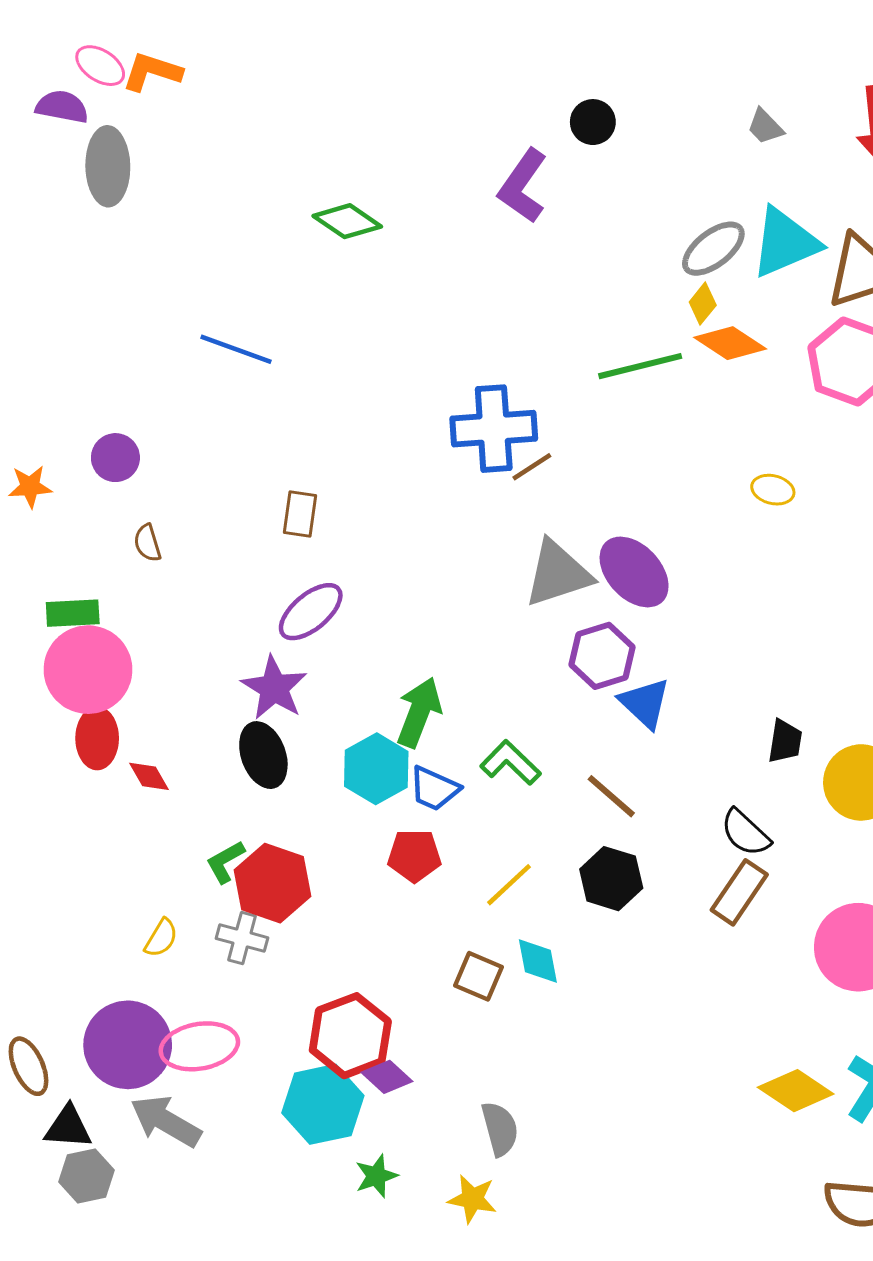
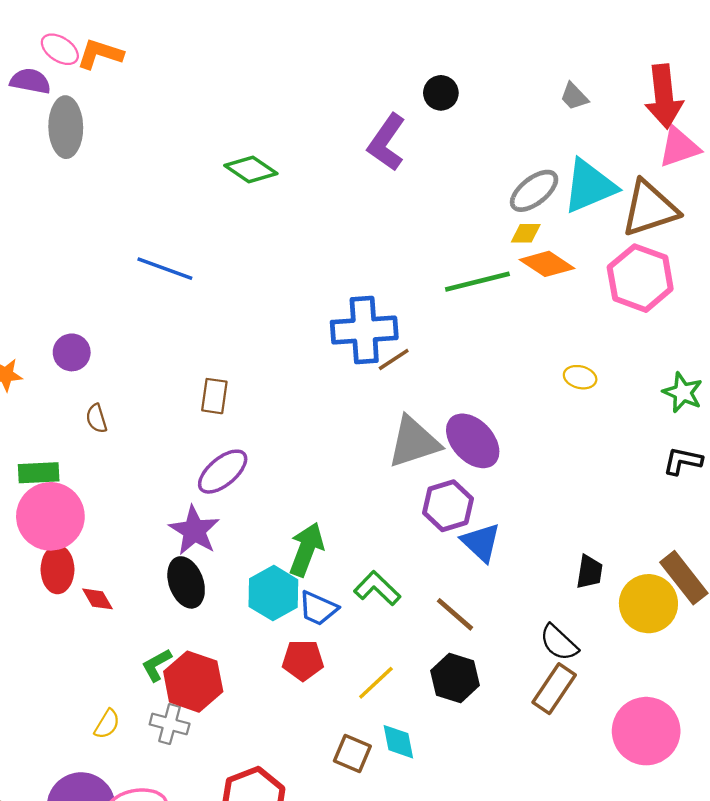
yellow diamond: (703, 304) -> (526, 233), turned 52

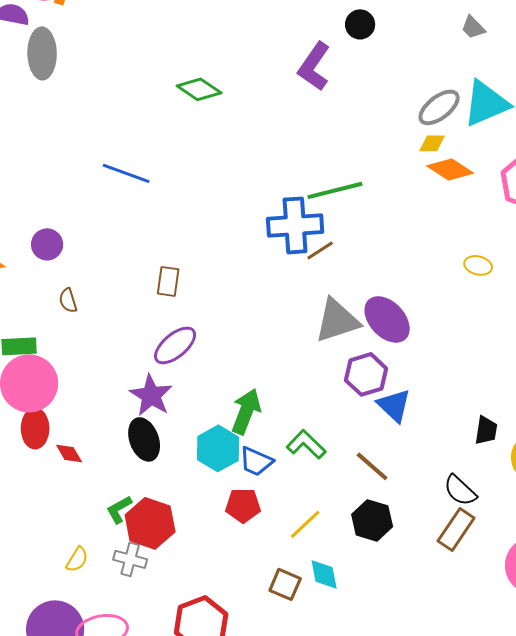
green line: (477, 282) -> (335, 190), moved

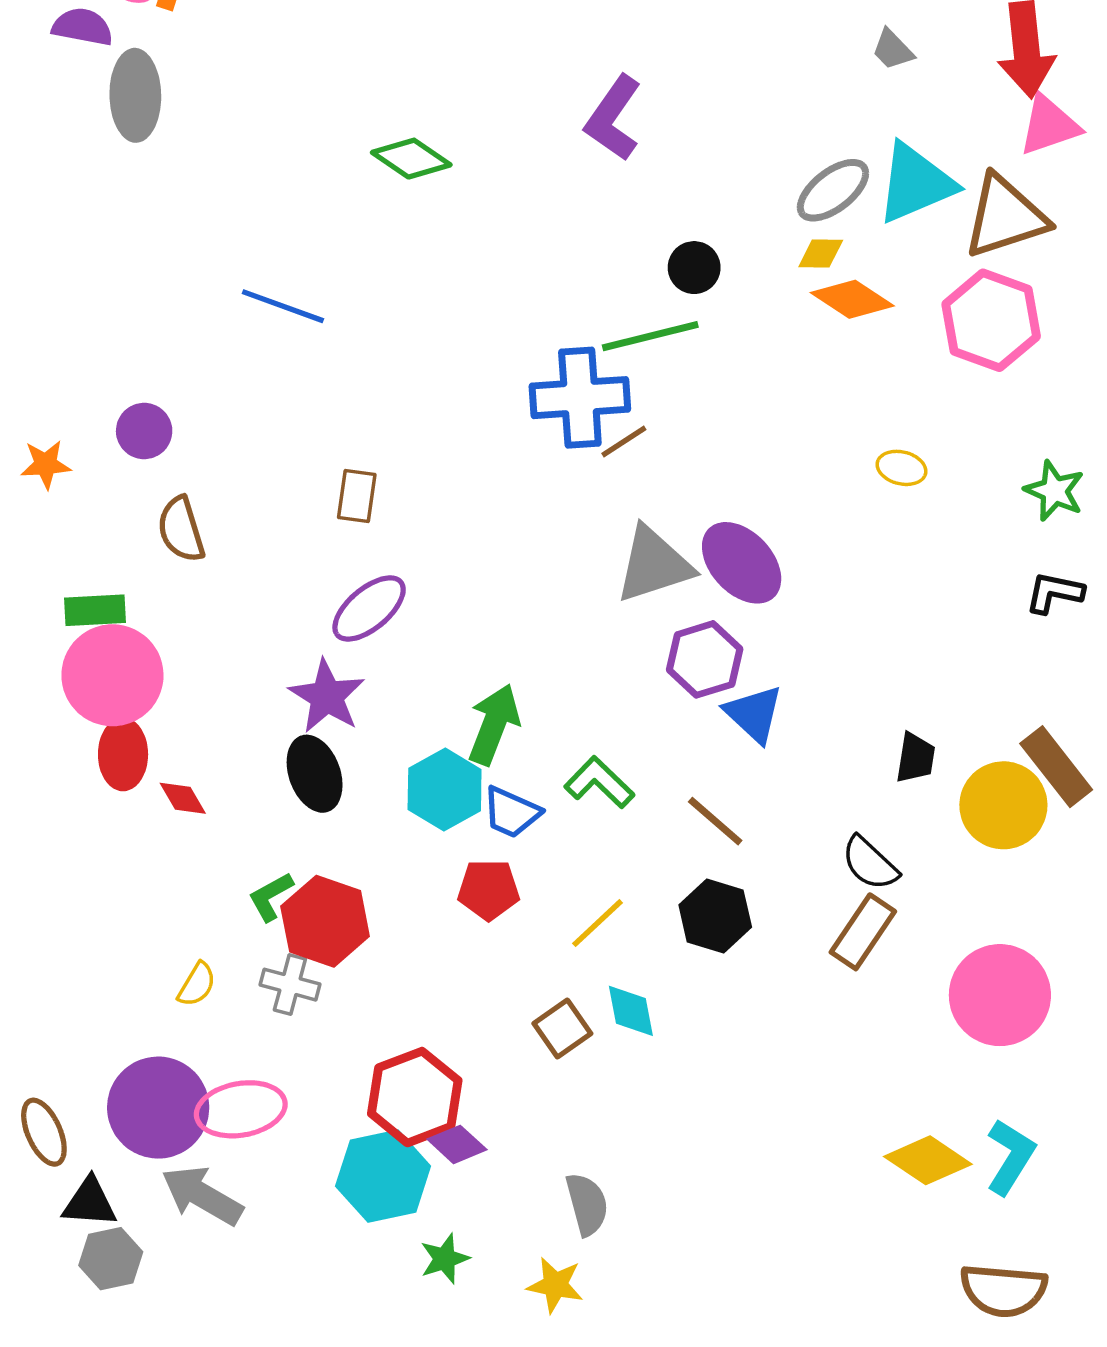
black circle: (360, 24) -> (694, 268), moved
brown semicircle: (68, 300) -> (181, 529), size x1.5
brown square: (285, 584) -> (562, 1028), turned 32

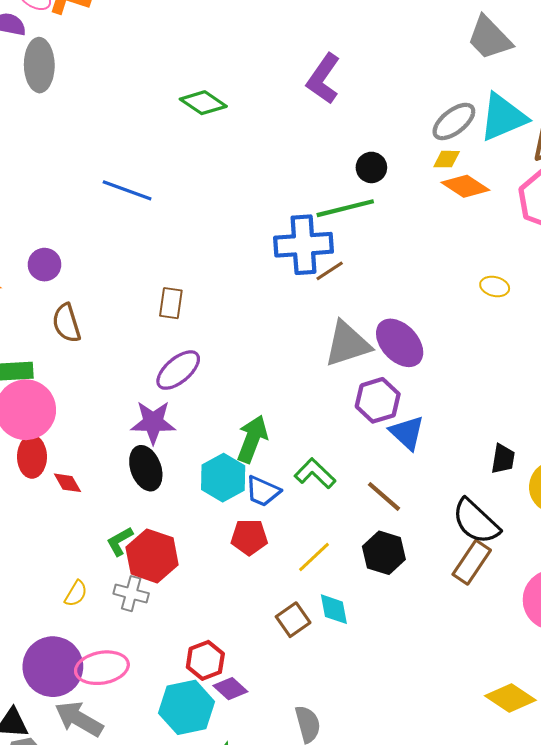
gray trapezoid: (893, 50) -> (489, 38), size x1.8
purple star: (327, 696) -> (153, 422), turned -30
black semicircle: (870, 863) -> (476, 521), size x1.4
red hexagon: (415, 1097) -> (205, 660), size x0.7

